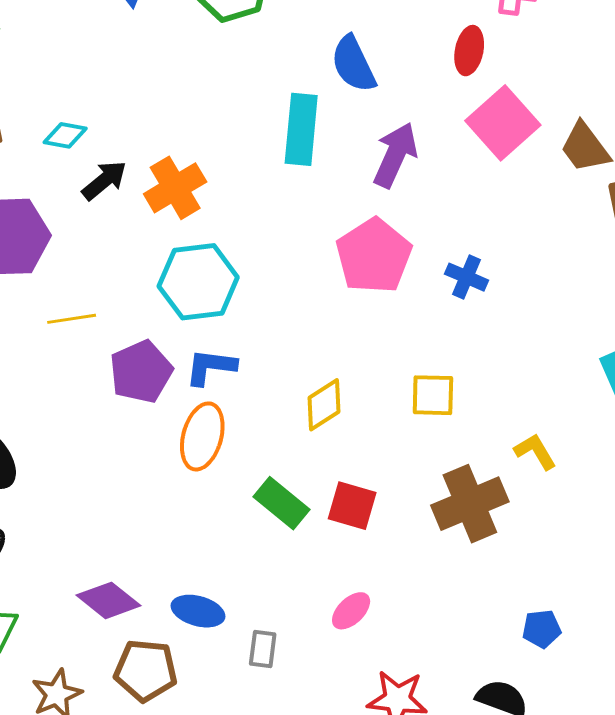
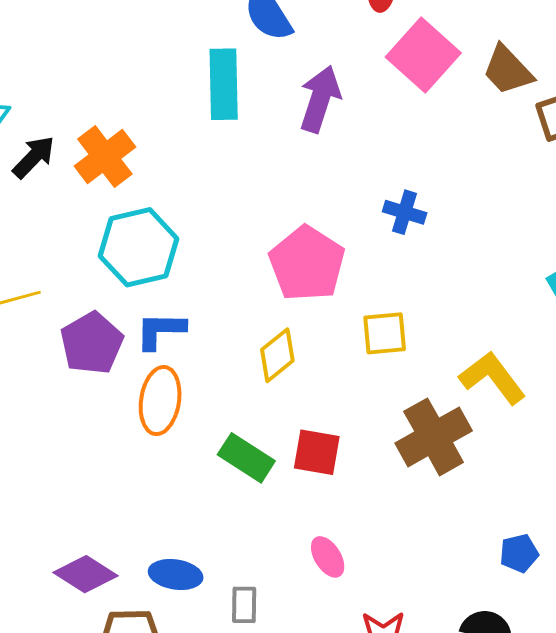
pink pentagon: (374, 256) -> (307, 264), moved
yellow L-shape: (535, 451) -> (493, 378), size x1.5
pink ellipse: (351, 611) -> (328, 557), turned -72

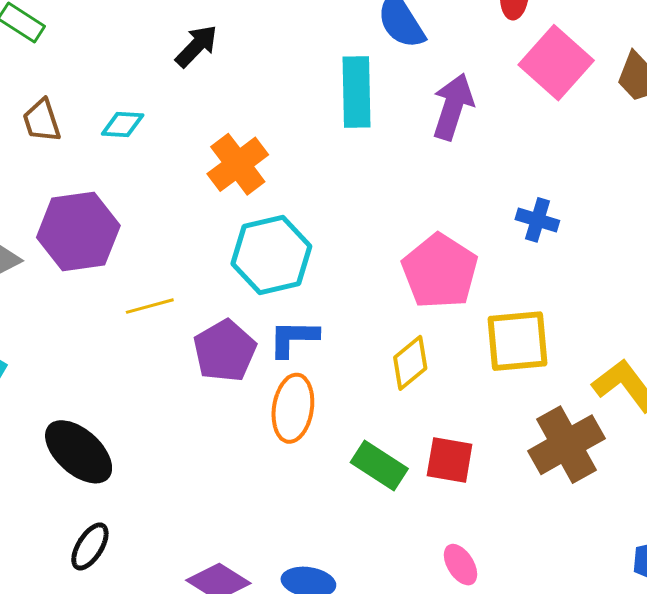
black arrow: (34, 157) -> (197, 46), moved
yellow square: (385, 333) -> (517, 341), size x1.4

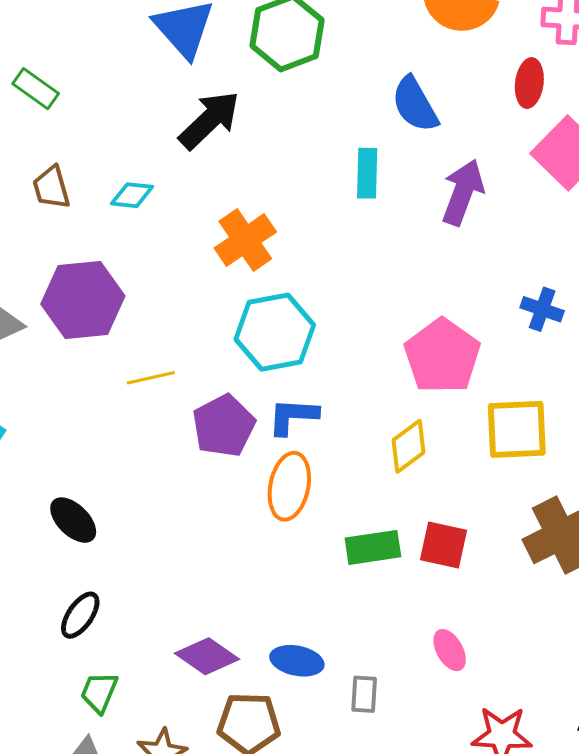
black arrow: (197, 46) -> (209, 120), size x1.4
cyan rectangle: (356, 92) -> (367, 173), size x0.7
black ellipse: (79, 452) -> (73, 520), size x0.7
green rectangle: (379, 466) -> (373, 547), turned -44

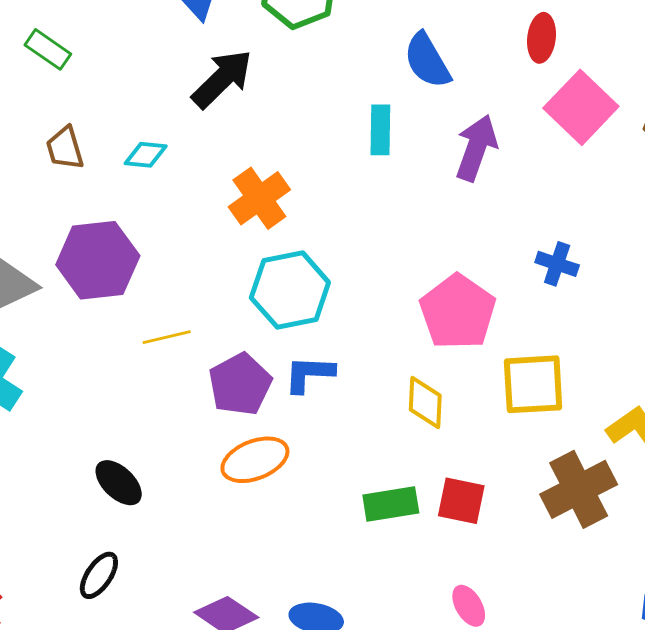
yellow diamond: (409, 446) -> (425, 403), turned -50
orange ellipse: (289, 486) -> (255, 460), moved, turned 58
black ellipse: (73, 520) -> (119, 483), moved

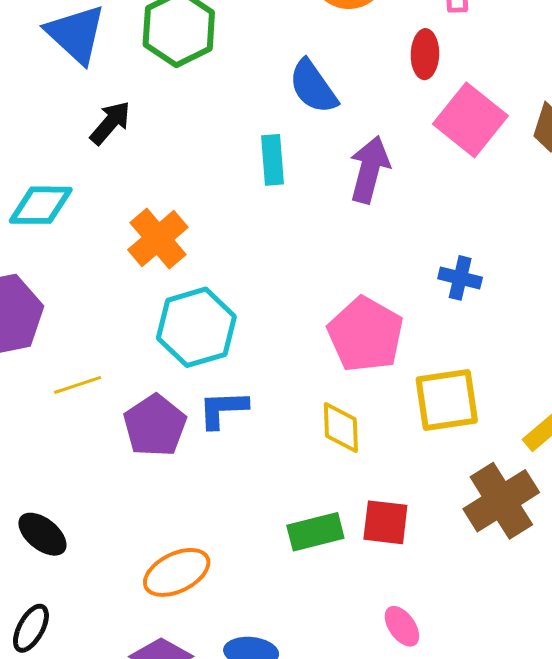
black arrow: (222, 79) -> (110, 123), size x0.7
cyan diamond: (146, 155) -> (41, 205), size x1.5
orange ellipse: (255, 460) -> (177, 572), moved

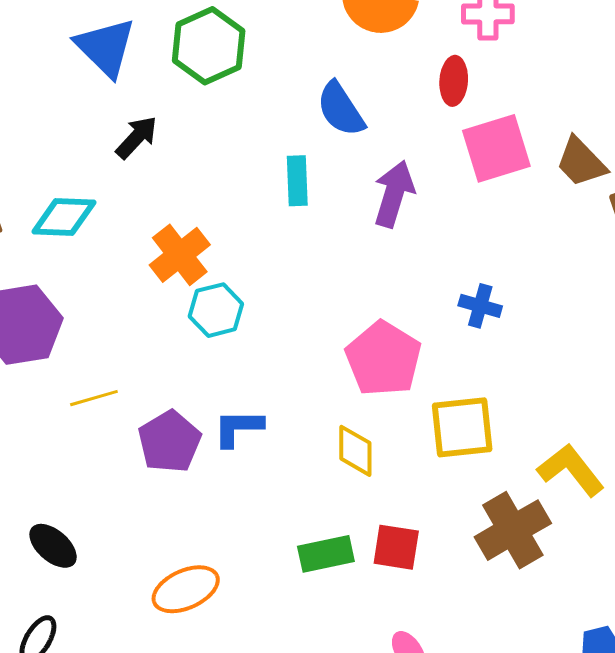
pink square: (470, 120) -> (496, 148), turned 32
cyan hexagon: (196, 327) -> (216, 310), moved, size x0.7

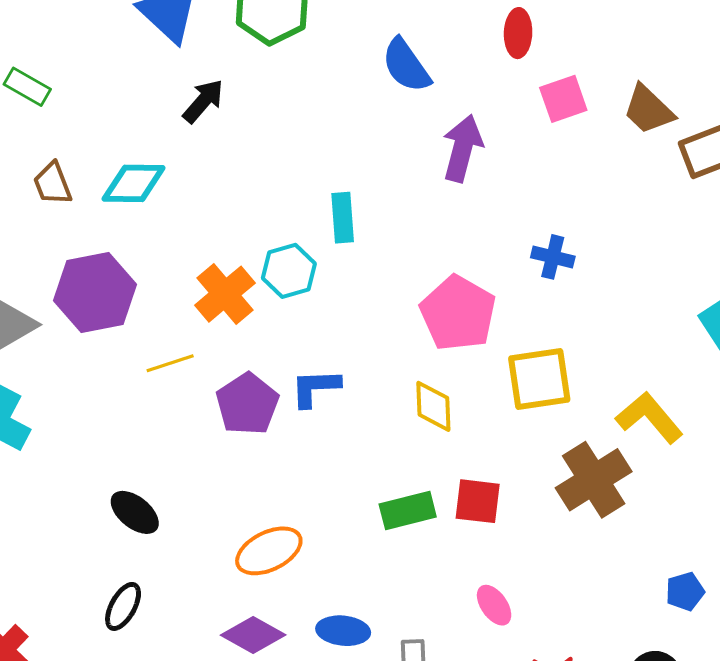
pink square: (496, 148) -> (563, 99), size x0.7
cyan rectangle: (297, 181) -> (343, 218), moved
orange cross: (180, 255) -> (225, 294), moved

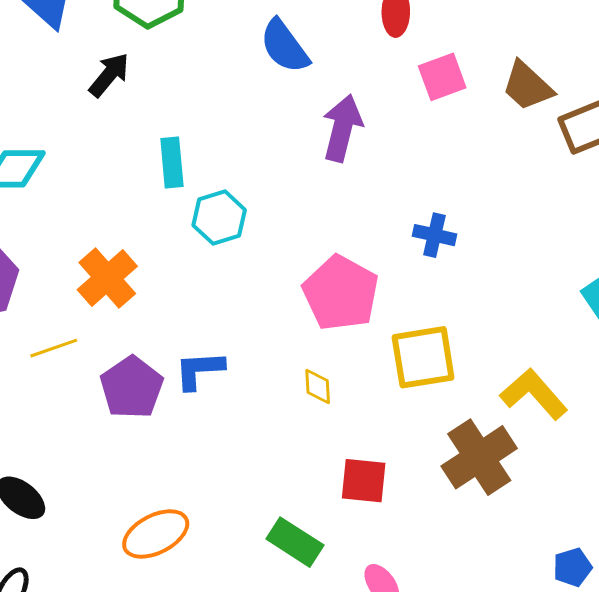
black arrow: (203, 101) -> (109, 75), moved
cyan rectangle: (343, 218) -> (172, 163), moved
cyan hexagon: (289, 271) -> (219, 218), moved
yellow diamond: (433, 406) -> (318, 387), size x0.7
green rectangle: (408, 510) -> (295, 542), moved, turned 48

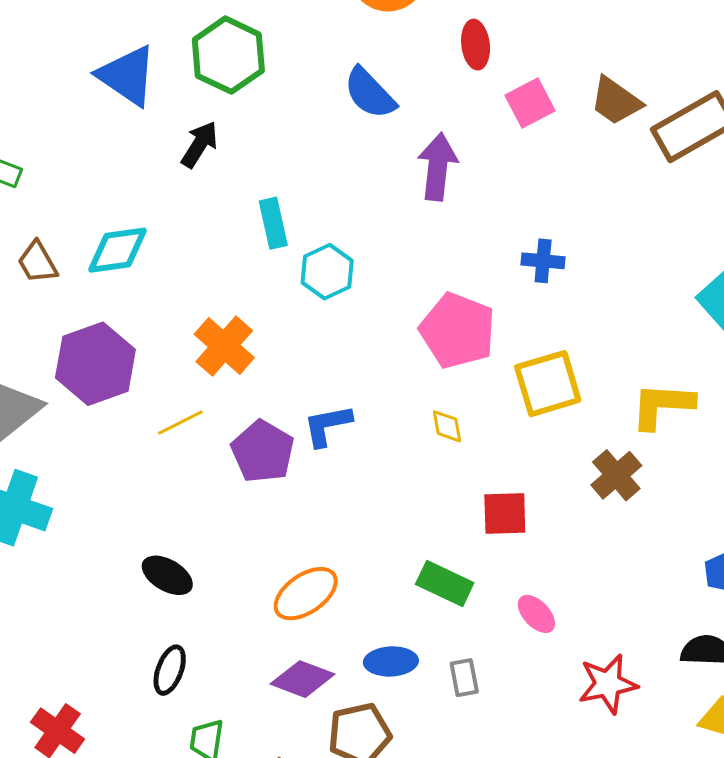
yellow L-shape: (534, 394) -> (662, 405), turned -38
brown cross: (479, 457) -> (616, 475), size x0.7

